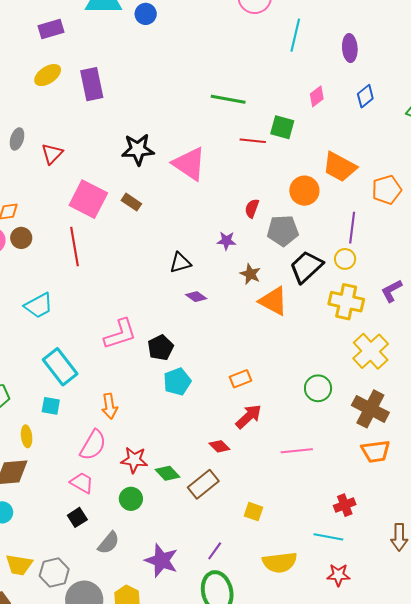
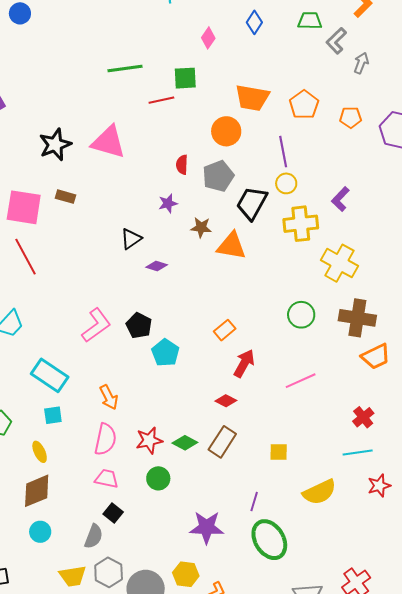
gray semicircle: (109, 543) -> (94, 536), moved

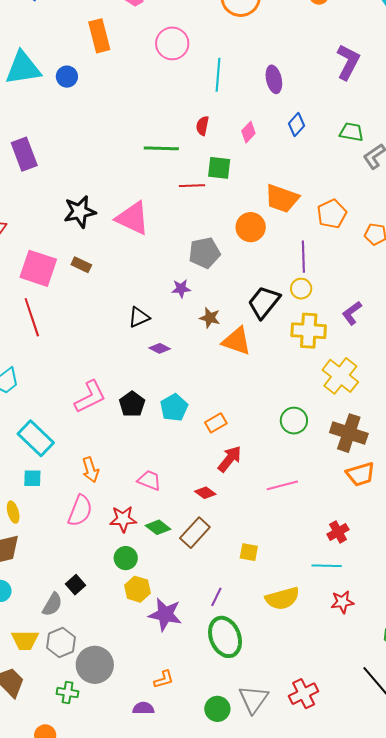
red semicircle: (182, 165) -> (202, 126), moved
gray pentagon: (218, 176) -> (204, 253), moved
cyan pentagon: (165, 353) -> (174, 407), moved
pink trapezoid: (107, 479) -> (149, 480), moved
yellow hexagon: (186, 574) -> (137, 589), moved

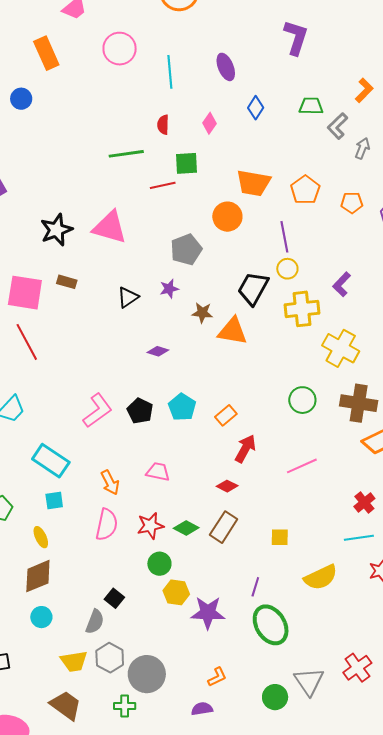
black triangle: (139, 317) -> (128, 297), moved
pink trapezoid: (149, 480) -> (158, 472), moved

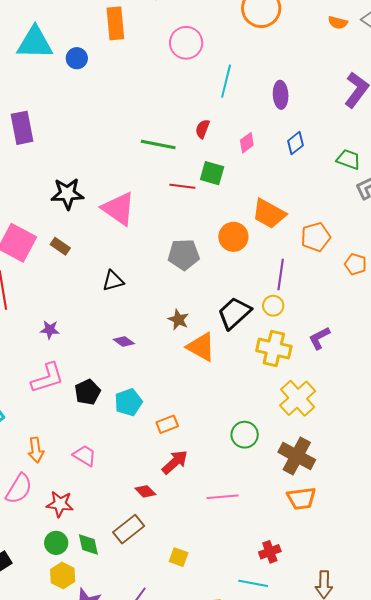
purple star: (169, 289) -> (50, 330), moved
green diamond: (186, 528) -> (88, 544), moved, turned 30

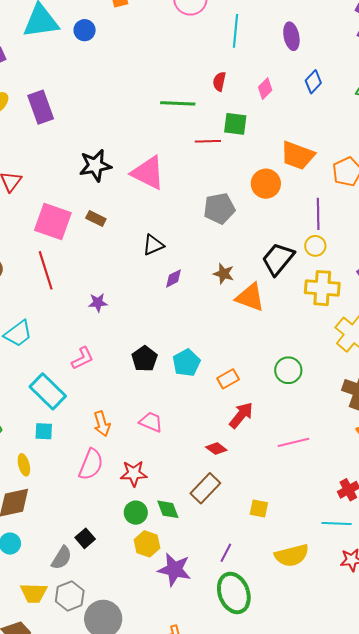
purple diamond: (124, 342) -> (173, 278), moved, turned -55
pink L-shape: (47, 378) -> (83, 358), moved, size x0.7
green circle: (245, 435) -> (288, 370), moved

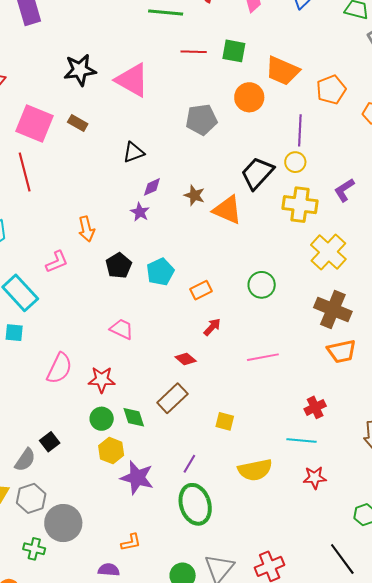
green square: (235, 124) -> (234, 51), moved
brown star: (224, 274) -> (194, 195), moved
purple star: (98, 303) -> (140, 212), moved, turned 30
red arrow: (241, 415) -> (212, 327), size x0.7
orange arrow: (102, 424) -> (86, 229), moved

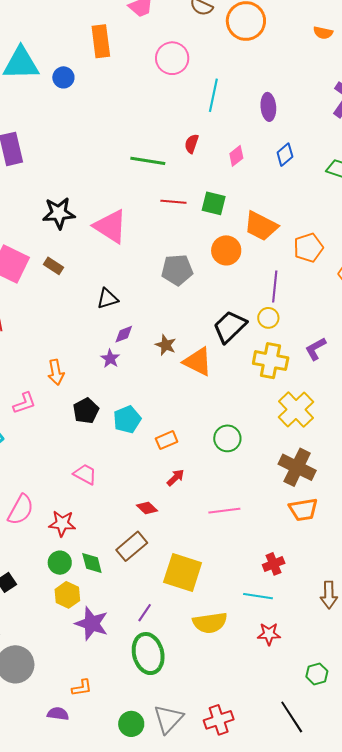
yellow square: (225, 421) -> (183, 573), size x2.0

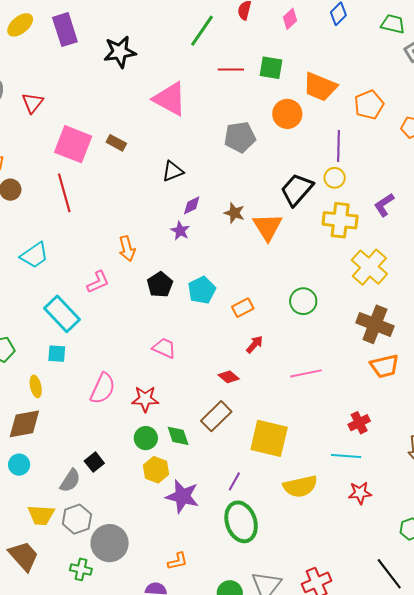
green line: (148, 161) -> (202, 31), turned -60
black star: (59, 213) -> (120, 52), moved
orange triangle: (198, 362) -> (268, 227), turned 36

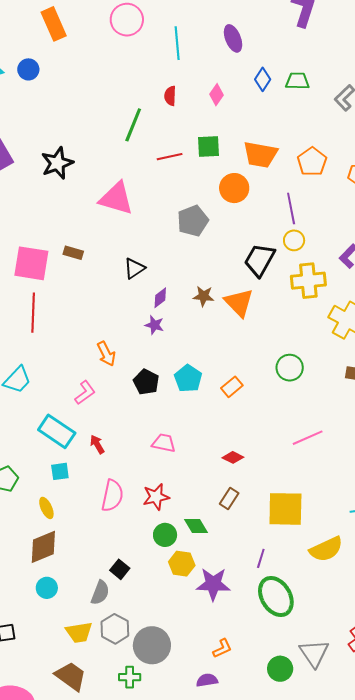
green trapezoid: (393, 24) -> (297, 81), moved
red line: (64, 193) -> (33, 313), turned 30
red arrow: (255, 344) -> (97, 444), moved, turned -60
brown rectangle: (216, 416) -> (229, 499), size x0.7

